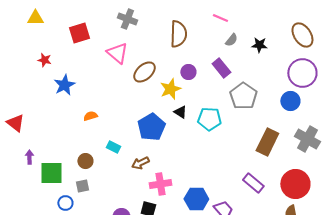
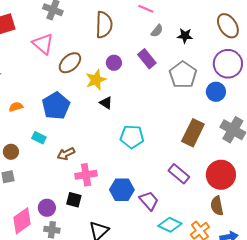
gray pentagon: (243, 96) -> (183, 75), moved
cyan pentagon: (209, 119) -> (132, 137), moved
blue pentagon: (151, 127) -> (56, 106), moved

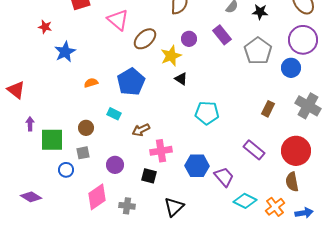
brown rectangle: (193, 133) -> (268, 109), size x0.6
purple circle: (47, 208) -> (115, 165), moved

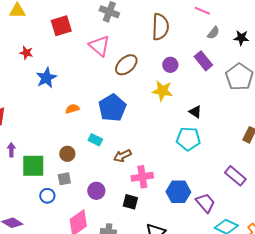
yellow star: (171, 56) -> (162, 91), moved, turned 30
black triangle: (181, 79) -> (195, 112), moved

